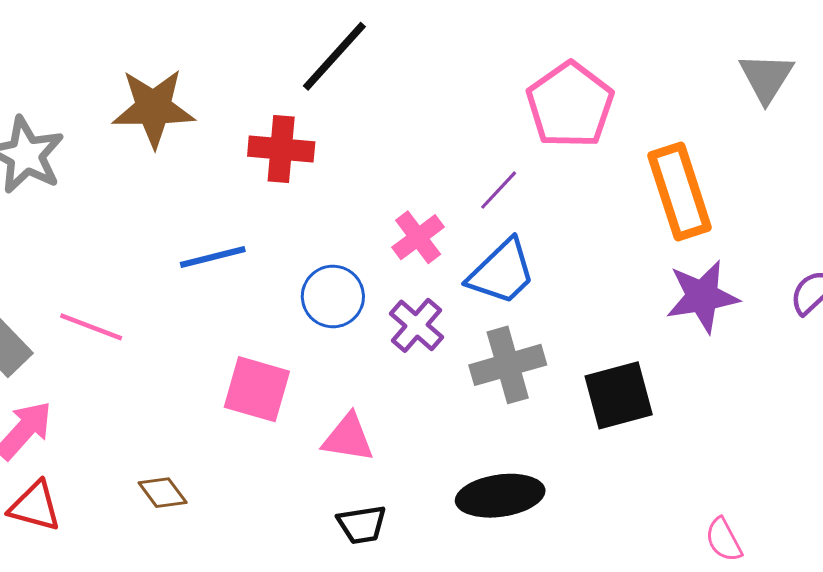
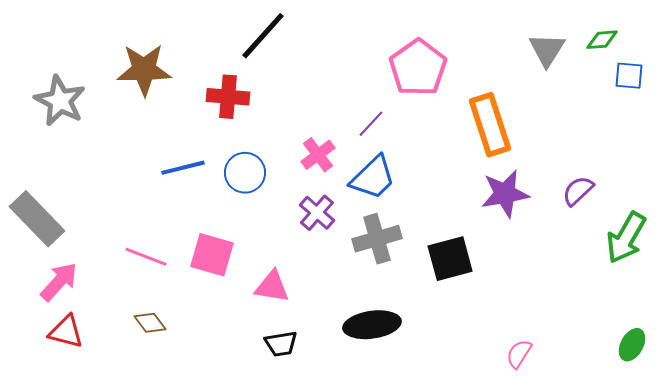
blue circle: (333, 296) -> (245, 173), moved
pink line: (91, 327) -> (146, 257), moved
pink semicircle: (724, 540) -> (519, 354), turned 60

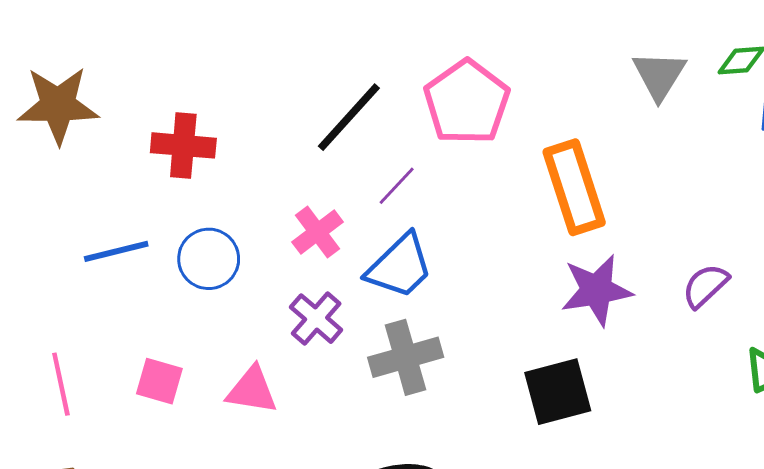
black line: (263, 36) -> (349, 117), moved
pink square: (212, 255) -> (159, 381), size x0.7
pink line: (146, 257) -> (61, 384), turned 57
black square: (450, 259) -> (558, 392), moved
pink triangle: (272, 287) -> (252, 390), moved

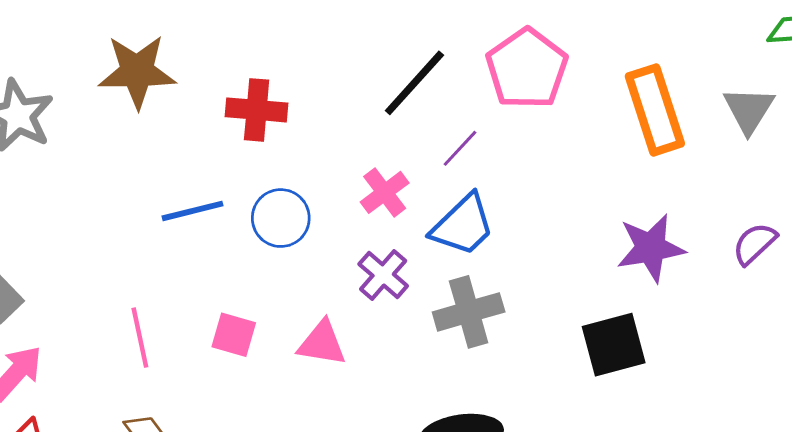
gray triangle: (659, 75) -> (749, 110), moved
orange rectangle: (574, 187) -> (655, 110), moved

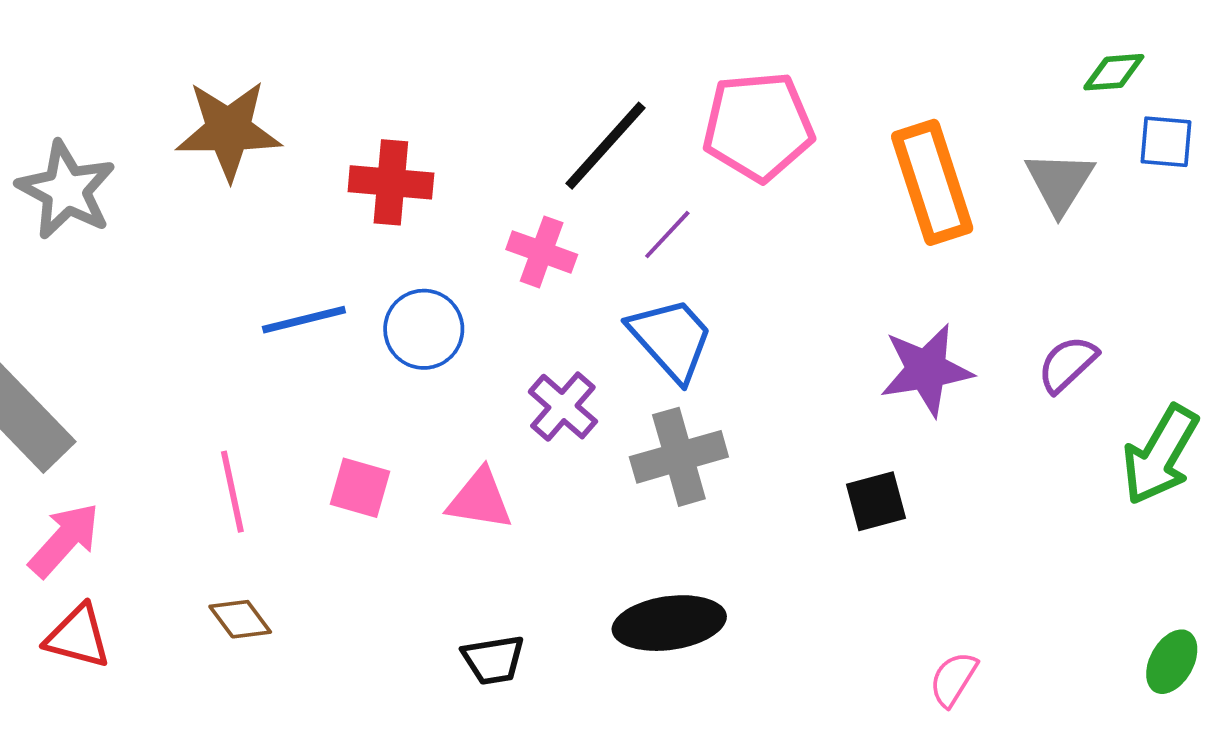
pink pentagon: (527, 69) -> (758, 126), turned 30
pink cross: (385, 192) -> (542, 252), moved, turned -33
blue trapezoid: (463, 225) -> (671, 339), turned -88
black square: (614, 345) -> (876, 501), size x0.7

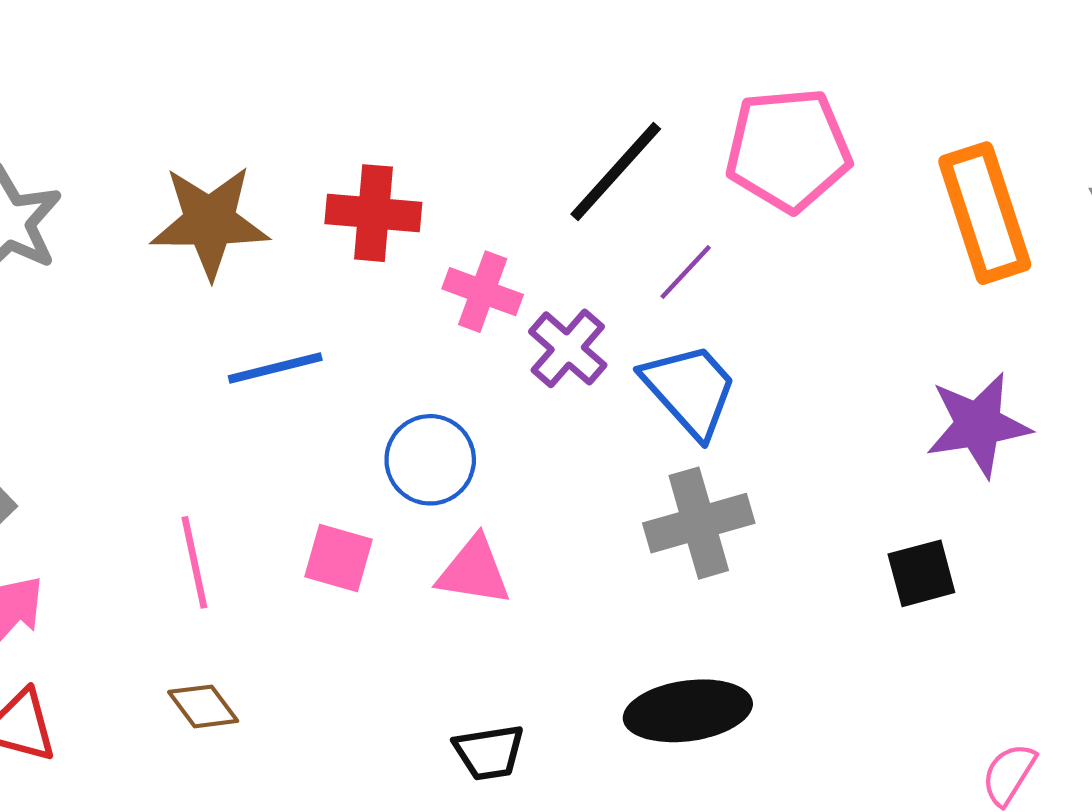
brown star: (229, 130) -> (210, 222), moved
pink cross: (542, 252) -> (483, 292), moved
blue circle: (424, 329) -> (430, 460), moved
purple cross: (563, 407) -> (568, 348), moved

